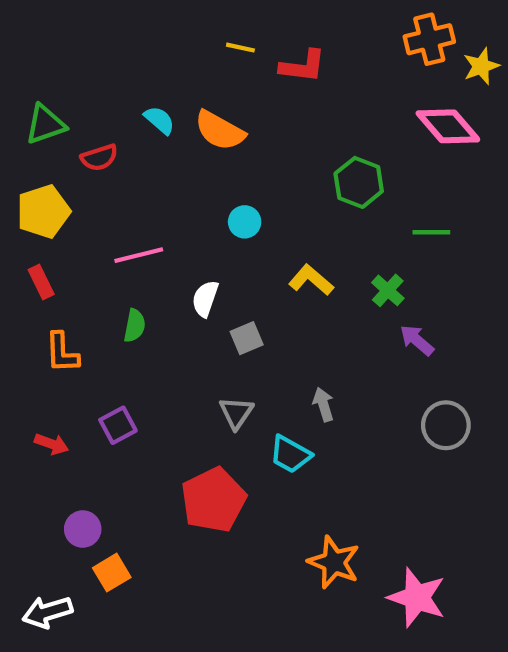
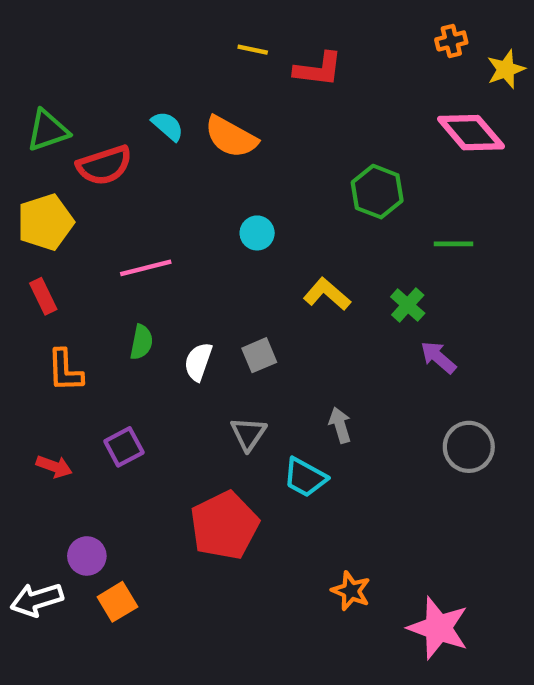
orange cross: (429, 39) -> (451, 41), size x0.6
red semicircle: (99, 158) -> (104, 165), size x1.4
white semicircle: (205, 299) -> (198, 362), moved
orange star: (334, 562) -> (351, 591), size x0.7
white arrow: (47, 612) -> (37, 600), moved

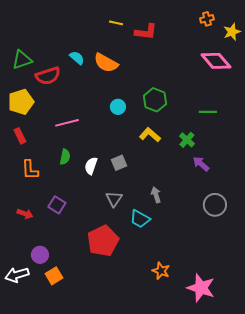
green hexagon: (377, 192) -> (155, 100), moved
purple square: (124, 447) -> (57, 205), turned -30

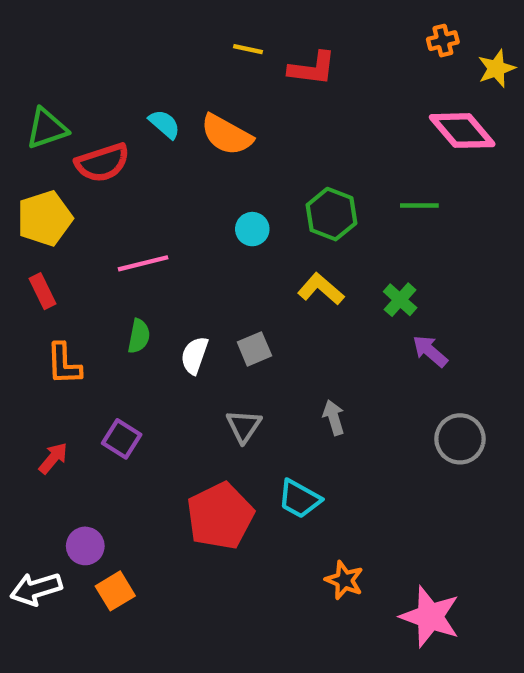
green line: (208, 112) -> (419, 205), moved
red arrow: (25, 214) -> (53, 458), turned -70
cyan trapezoid: (140, 219) -> (299, 499), moved

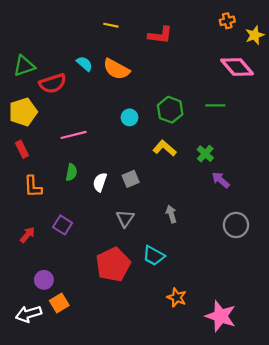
yellow line: (248, 49) -> (111, 25), moved
white arrow: (36, 589) -> (29, 314), moved

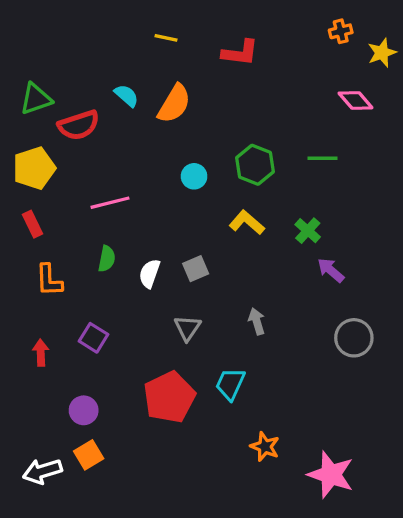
pink diamond: (237, 67) -> (356, 100), size x0.7
orange semicircle: (116, 69) -> (174, 104), turned -88
red arrow: (27, 235) -> (41, 353), turned -42
cyan trapezoid: (154, 256) -> (230, 384), turned 85
purple circle: (44, 280) -> (84, 410), moved

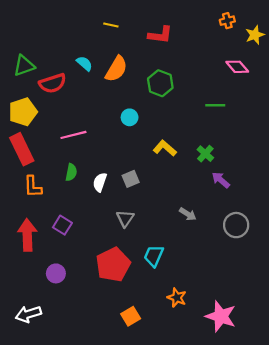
green hexagon: (255, 165) -> (160, 83), moved
red rectangle: (33, 224) -> (22, 149), size x1.8
gray arrow: (257, 321) -> (188, 214), moved, turned 140
red arrow: (41, 353) -> (27, 235), size x1.8
orange square: (89, 455) -> (131, 316), moved

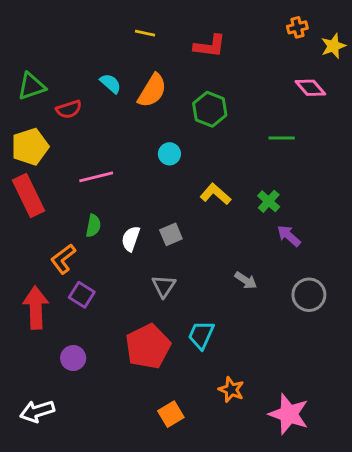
red semicircle: (53, 83) -> (69, 109), size x0.7
orange L-shape: (33, 187) -> (63, 259), moved, turned 55

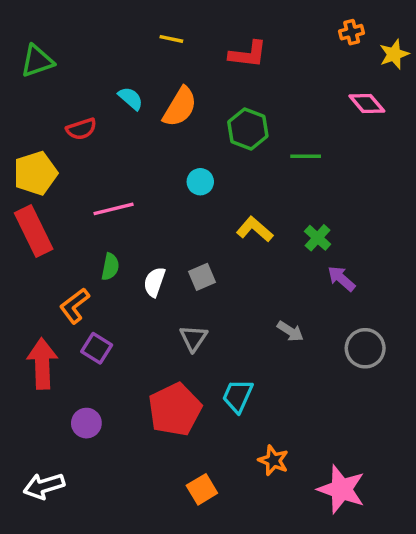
green triangle: (31, 86) -> (37, 61), moved
green line: (282, 138) -> (306, 156), moved

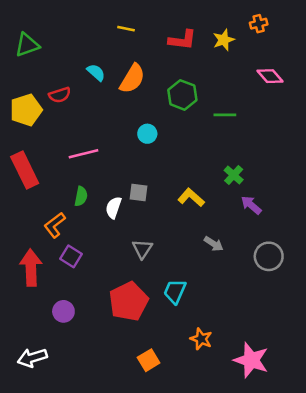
yellow star: (394, 54) -> (224, 40), moved
yellow pentagon: (35, 173) -> (26, 110), moved
yellow L-shape: (255, 229) -> (191, 198), moved
gray square: (202, 277) -> (139, 193), moved, turned 30

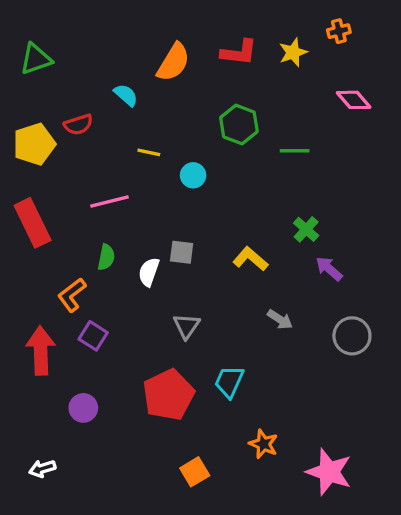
yellow line: (126, 29) -> (149, 152), moved
orange semicircle: (132, 79) -> (173, 62), moved
white arrow: (32, 358) -> (42, 469), size x0.7

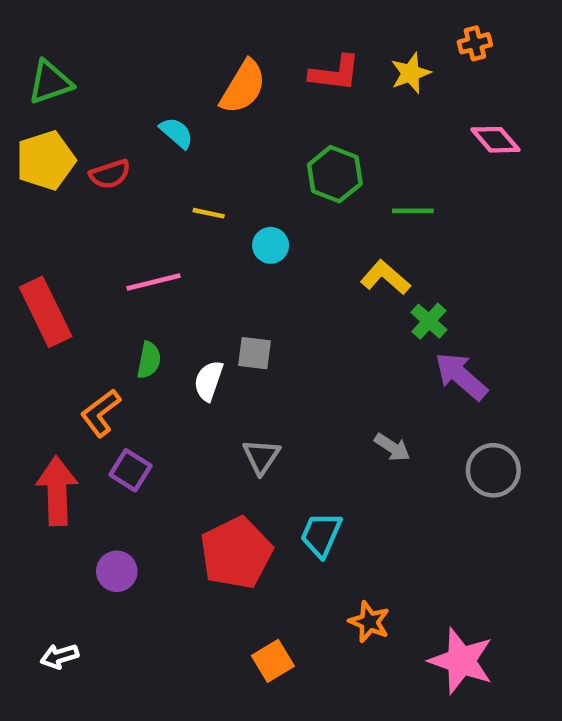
yellow pentagon: (34, 144) -> (46, 160), moved
yellow L-shape: (250, 259) -> (385, 277), moved
purple arrow: (329, 269) -> (461, 376), size x1.4

